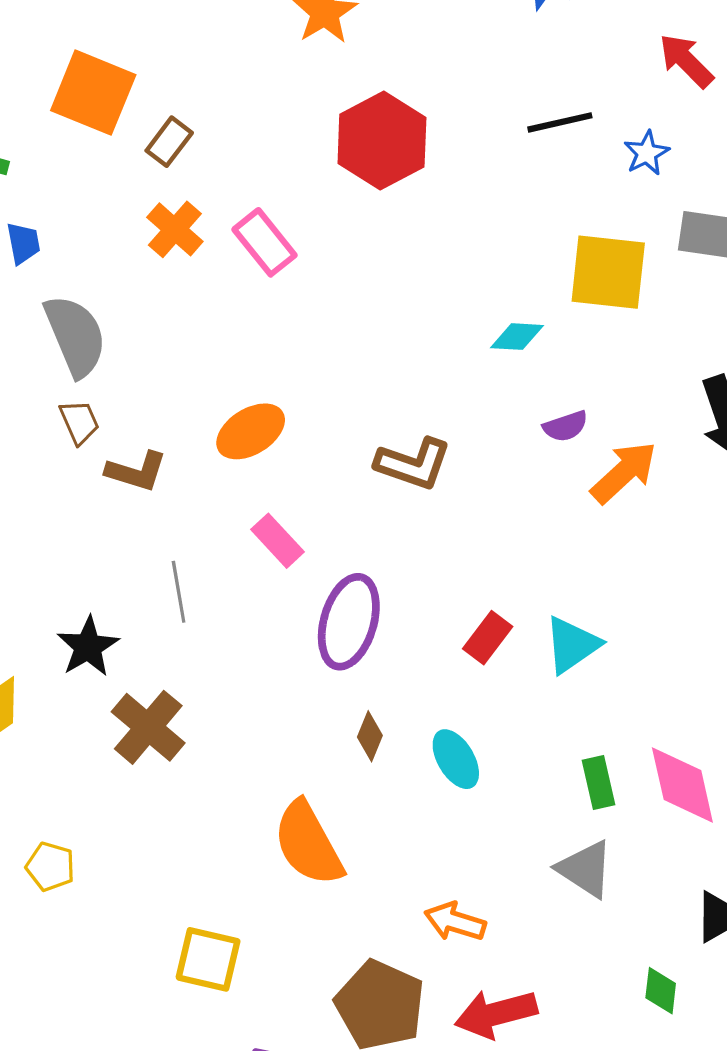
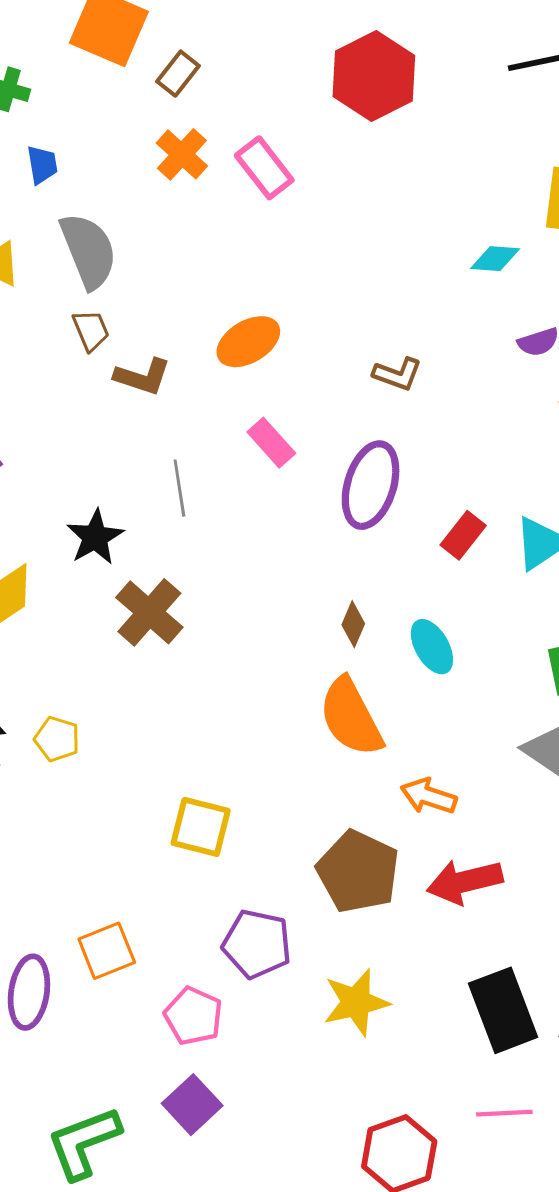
brown L-shape: (413, 464) -> (397, 374), size x0.7
purple ellipse: (349, 622) -> (371, 485), moved
orange semicircle: (308, 843) -> (351, 717), moved

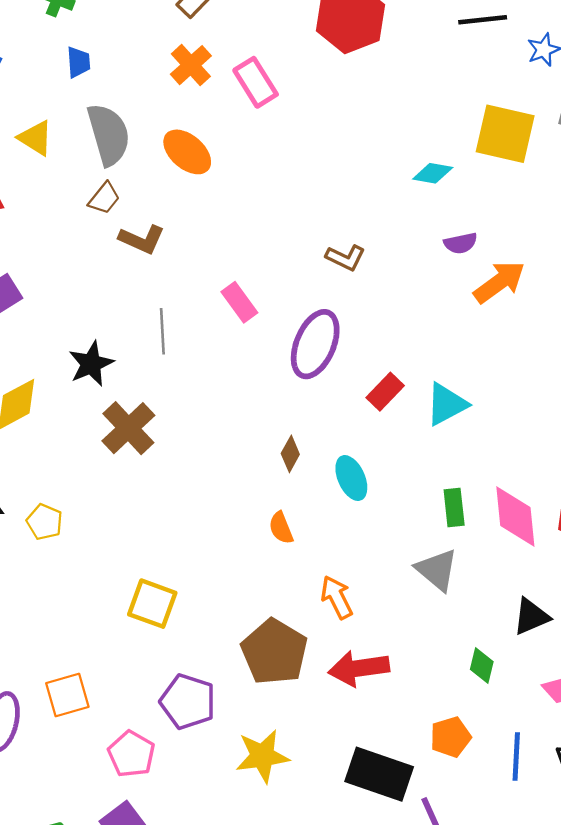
brown trapezoid: (91, 330) -> (104, 198), turned 56
orange ellipse: (248, 342) -> (187, 152), moved, turned 66
orange semicircle: (351, 717) -> (281, 528), size x0.5
orange arrow: (429, 796) -> (337, 597), turned 39
black rectangle: (503, 1010) -> (379, 774), turned -56

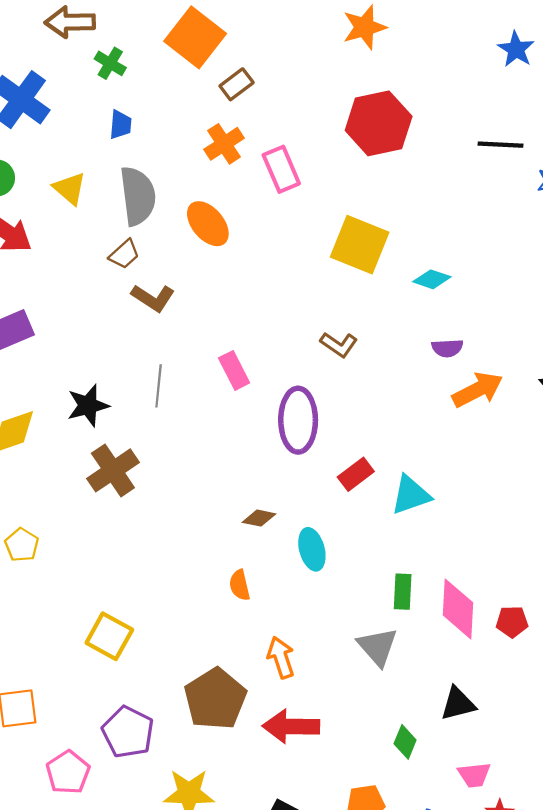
yellow square: (505, 134) -> (360, 245), moved
purple ellipse: (315, 344) -> (298, 420), turned -32
brown diamond: (290, 454) -> (259, 518), turned 64

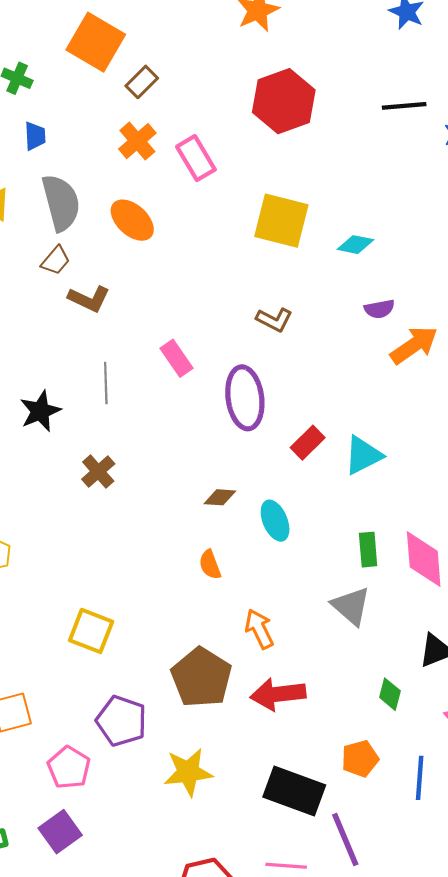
brown cross: (113, 470) -> (98, 472), moved, size x0.7

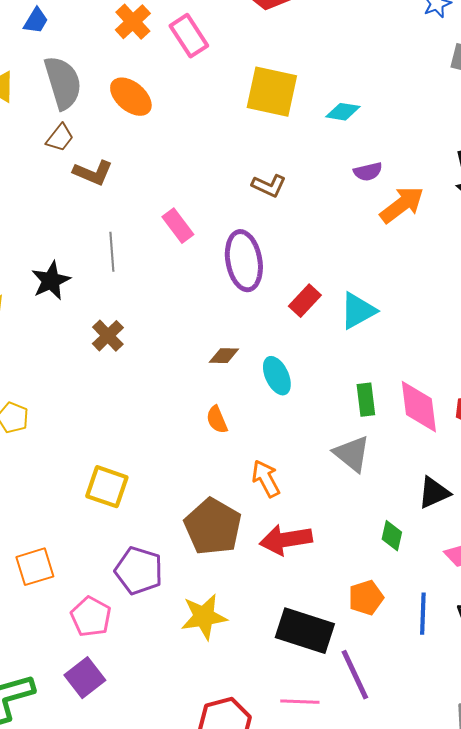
blue trapezoid: (35, 136) -> (36, 21), turned 36

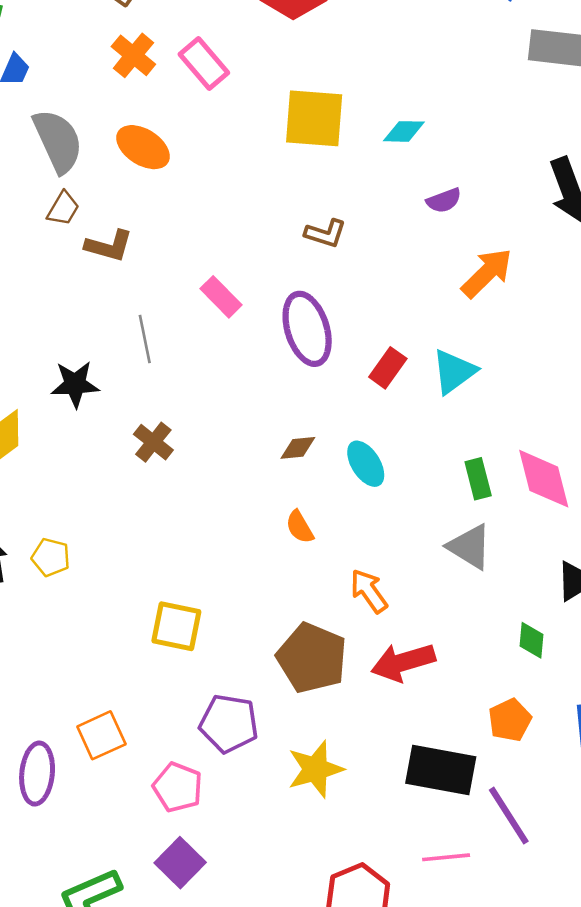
orange arrow: (402, 205) -> (487, 273), moved
black star: (51, 281) -> (75, 384), turned 30

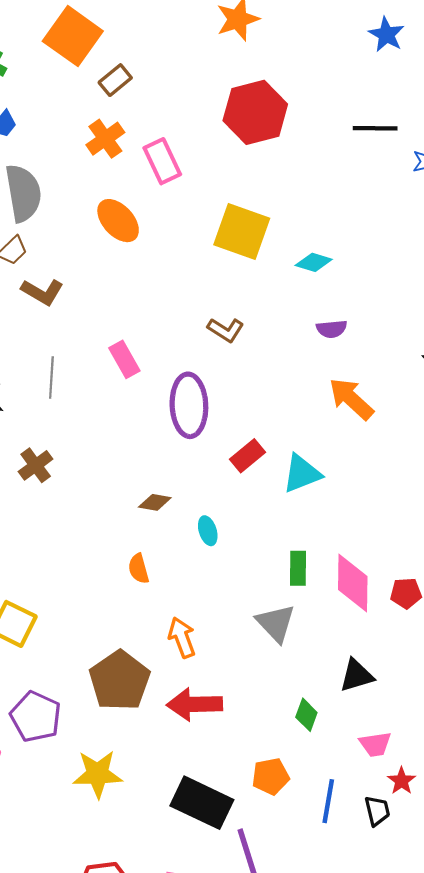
orange ellipse: (143, 147) -> (118, 221), moved
orange arrow: (487, 273) -> (351, 399), turned -108
cyan ellipse: (366, 464) -> (208, 531), size x0.7

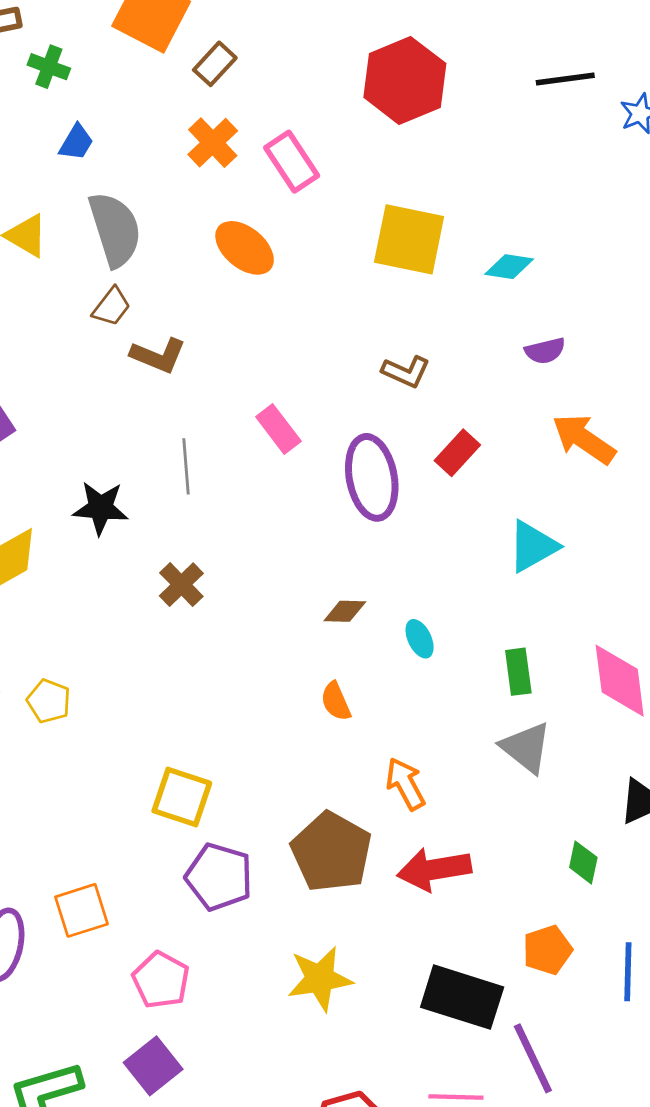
red rectangle: (248, 456) -> (457, 453), moved
green rectangle: (298, 568) -> (518, 672), moved
purple pentagon: (36, 717) -> (219, 877), moved

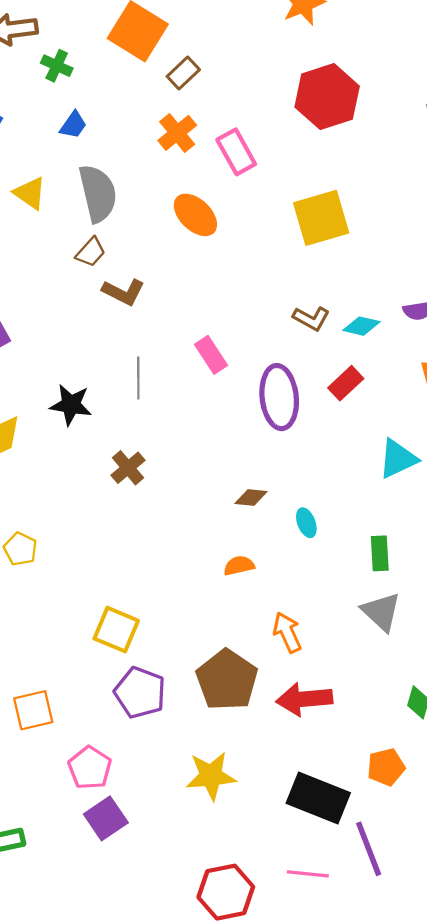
yellow square: (409, 239) -> (321, 218), turned -32
cyan diamond: (509, 267) -> (361, 326), moved
orange semicircle: (336, 701) -> (239, 566), turned 96
purple square: (153, 1066) -> (106, 818), moved

